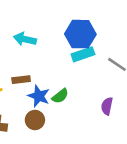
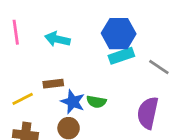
green semicircle: (60, 96) -> (96, 102), turned 48
purple semicircle: (107, 106) -> (148, 113), size x1.6

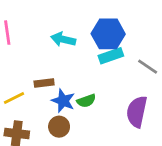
cyan arrow: (57, 39) -> (63, 39), moved
green semicircle: (96, 102) -> (86, 101), turned -30

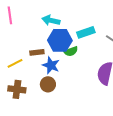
blue hexagon: (108, 34) -> (60, 40), moved
green semicircle: (86, 101) -> (71, 51), moved

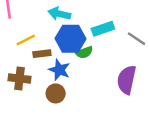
yellow line: (15, 63) -> (26, 40), moved
brown cross: (17, 89) -> (19, 79), moved

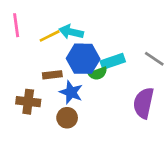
cyan rectangle: (103, 29) -> (113, 61), moved
yellow line: (26, 40) -> (50, 36), moved

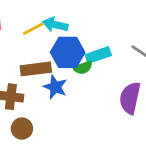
brown rectangle: (52, 75) -> (36, 69), size x1.5
brown circle: (67, 118) -> (22, 129), moved

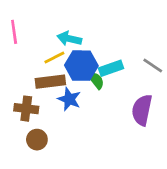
yellow line: (33, 29) -> (54, 57), moved
green semicircle: (83, 68) -> (96, 80), turned -108

